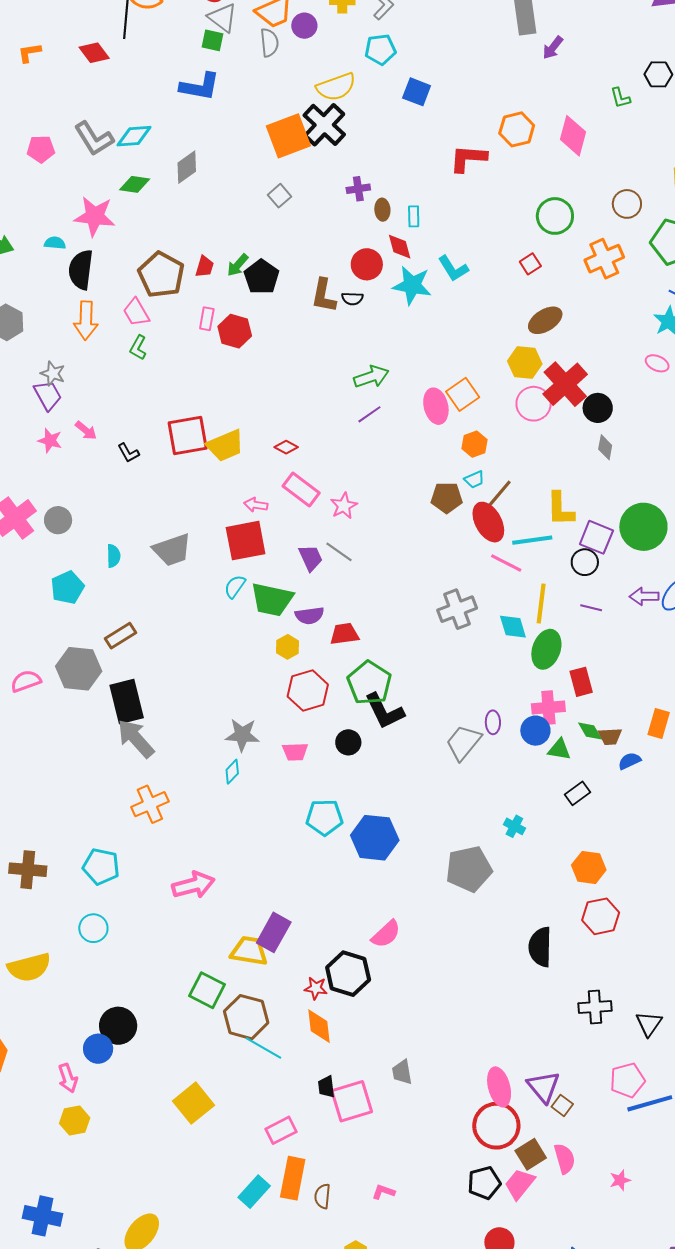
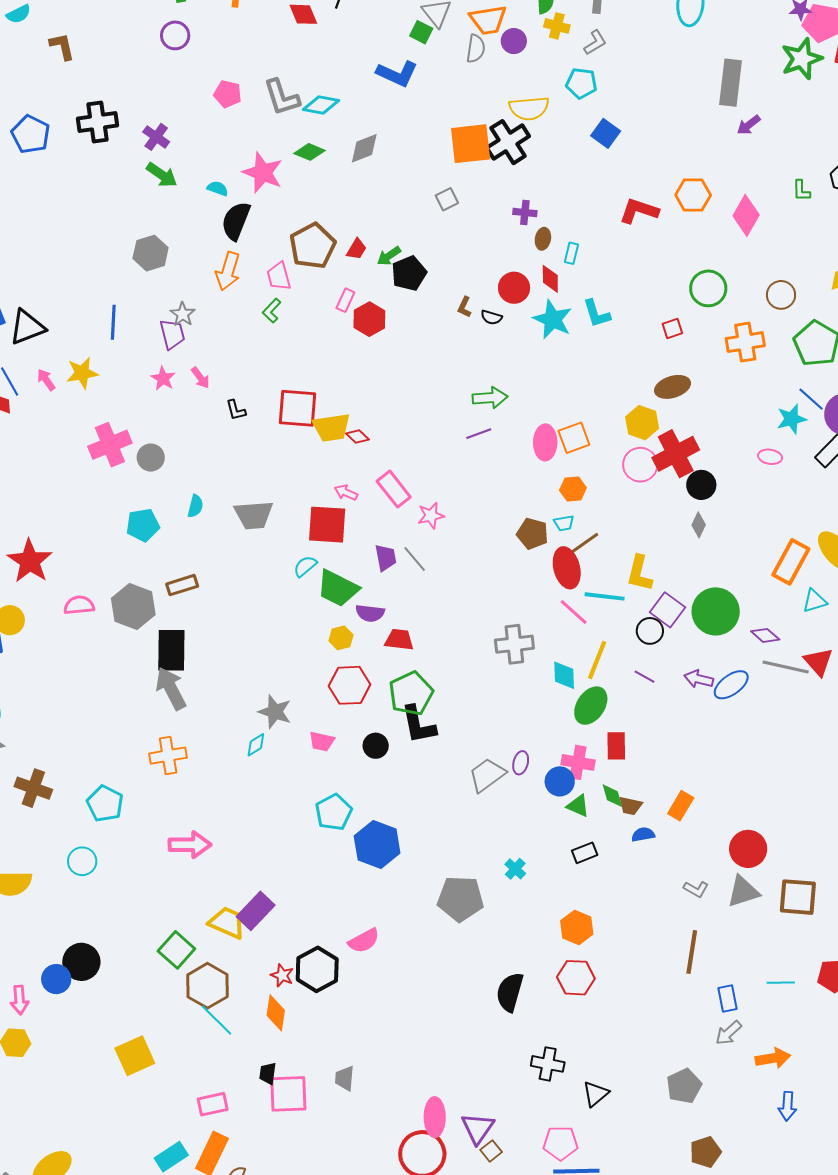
brown L-shape: (324, 296) -> (464, 307), size x0.6
pink ellipse: (657, 363) -> (770, 457), turned -30
red diamond: (286, 447) -> (358, 437), moved
cyan pentagon: (324, 817) -> (334, 812), turned 30

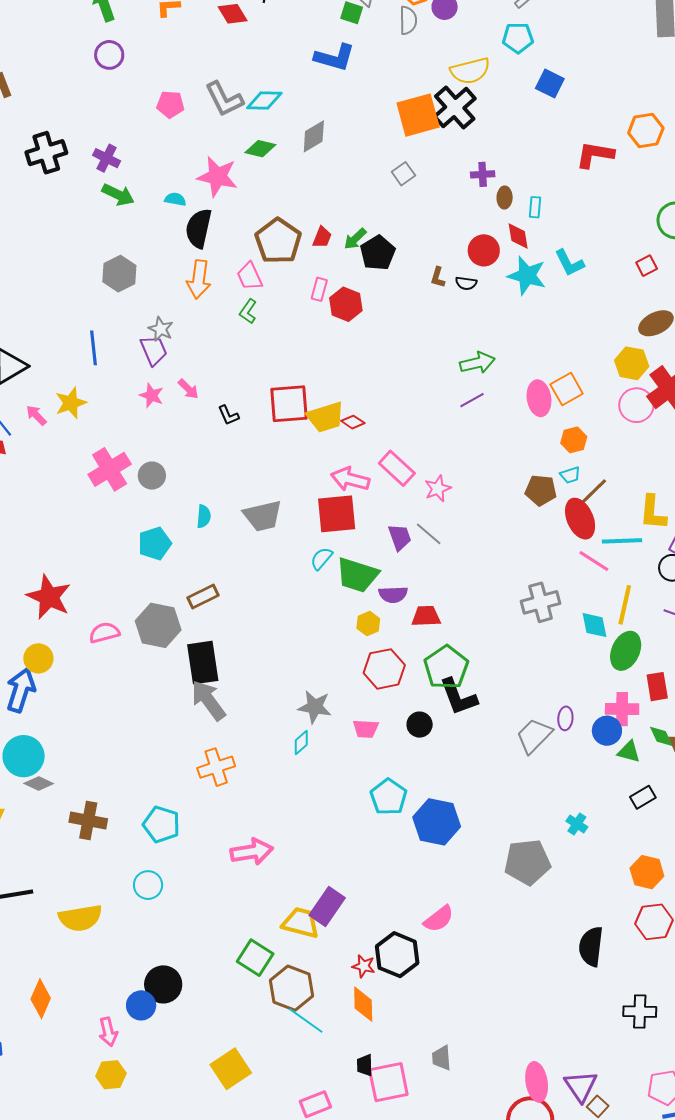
pink arrow: (346, 493) -> (350, 479), size x1.6

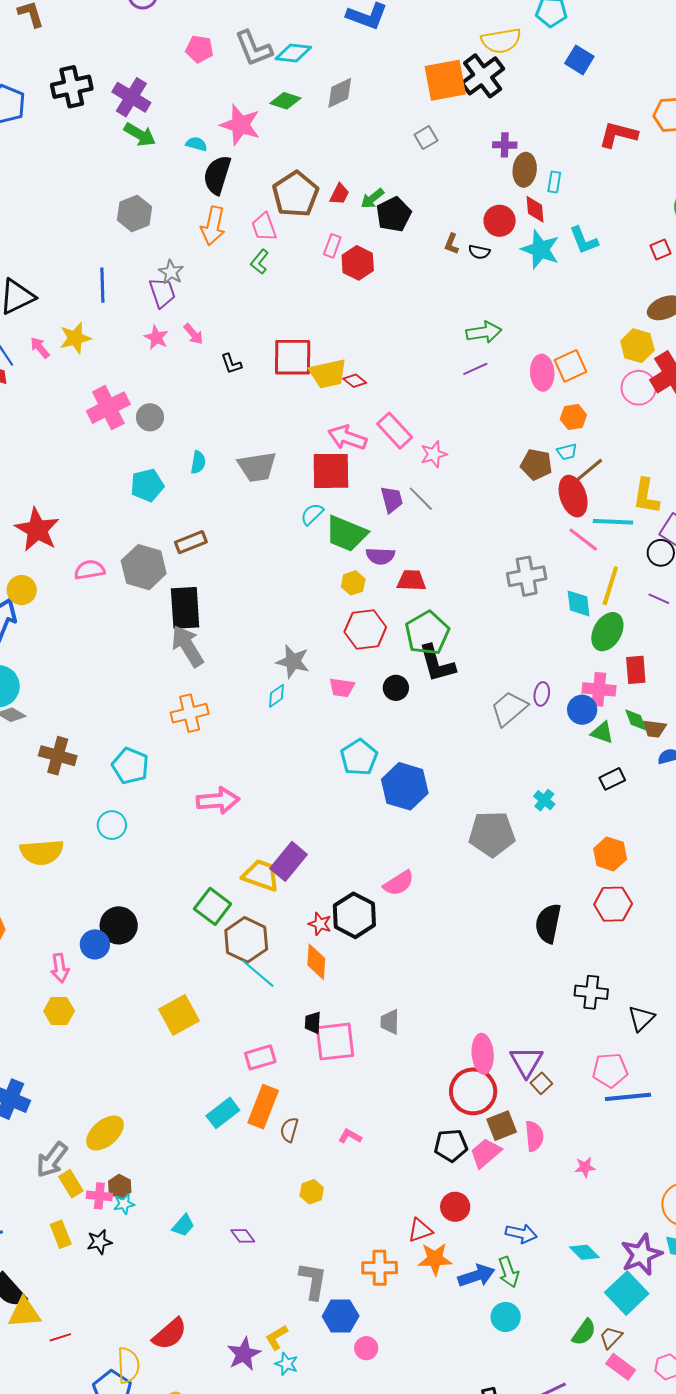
purple cross: (107, 158) -> (131, 97), size x1.4
brown ellipse: (505, 197) -> (525, 170), size x1.5

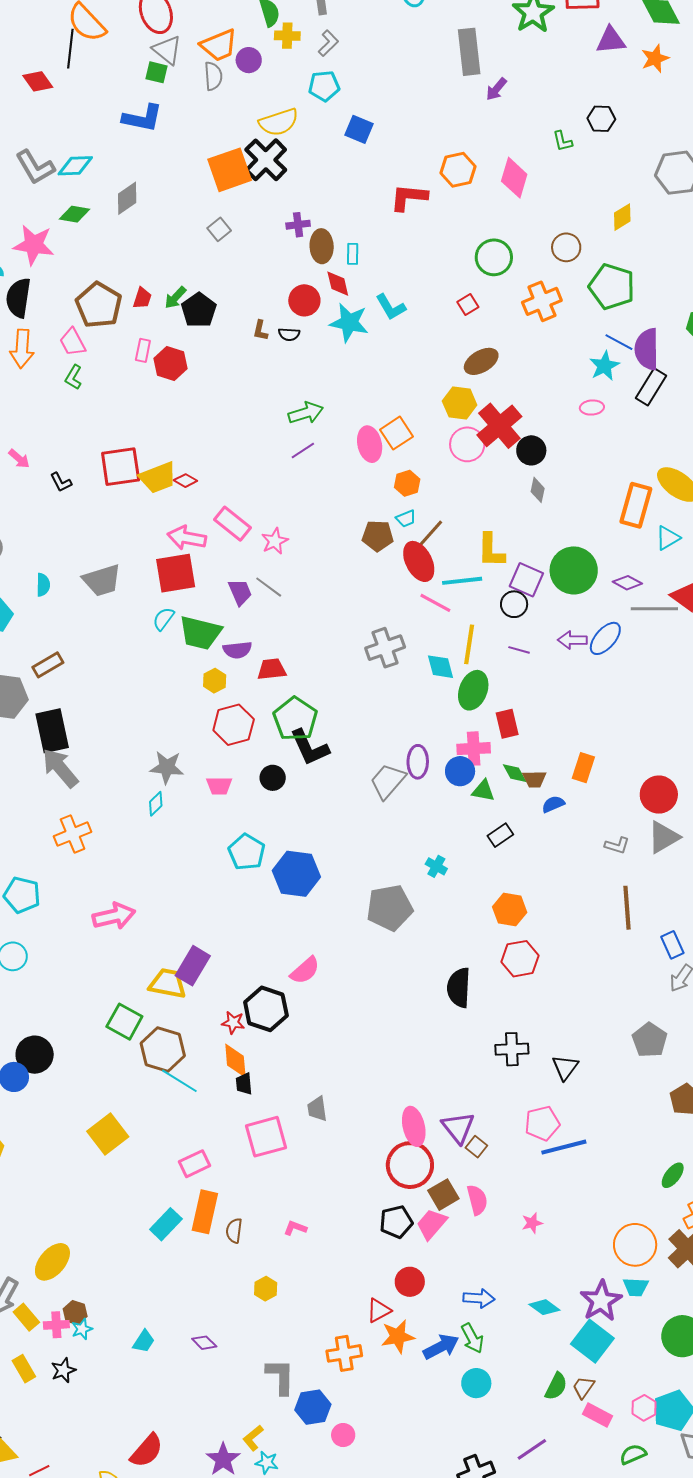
purple ellipse: (542, 694) -> (418, 762), size x1.4
black trapezoid: (313, 1023) -> (244, 1084), moved

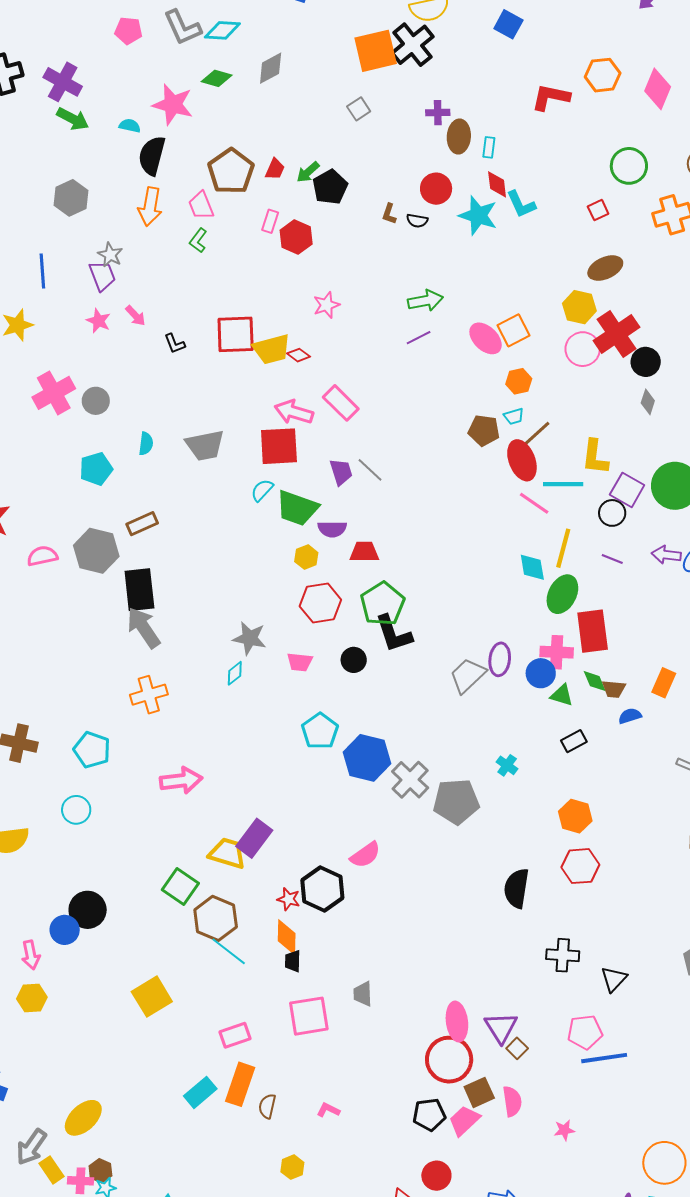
red diamond: (338, 284) -> (497, 184), moved
pink ellipse: (370, 444) -> (486, 338), turned -40
pink star: (275, 541) -> (326, 305), moved
gray cross: (385, 648) -> (410, 780), moved, turned -33
red rectangle: (507, 724) -> (593, 631), size x1.5

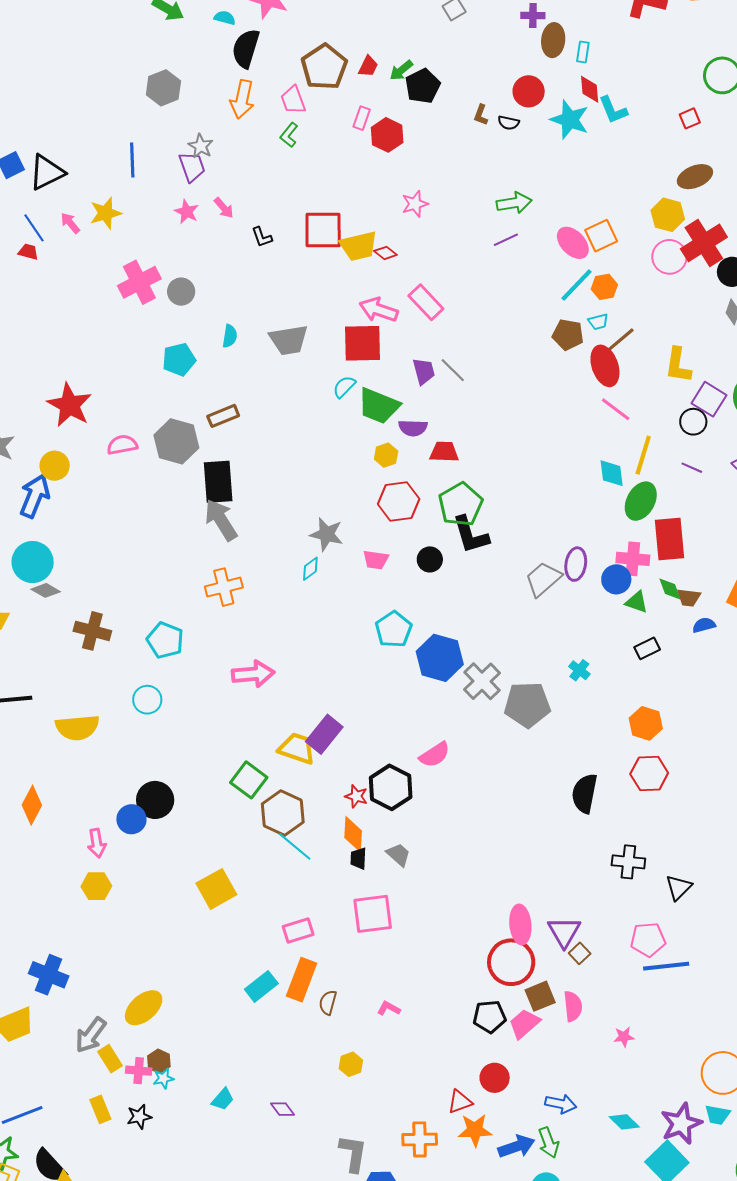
cyan line: (563, 484) -> (576, 285), moved, turned -48
gray trapezoid: (363, 994) -> (399, 855), moved, turned 132

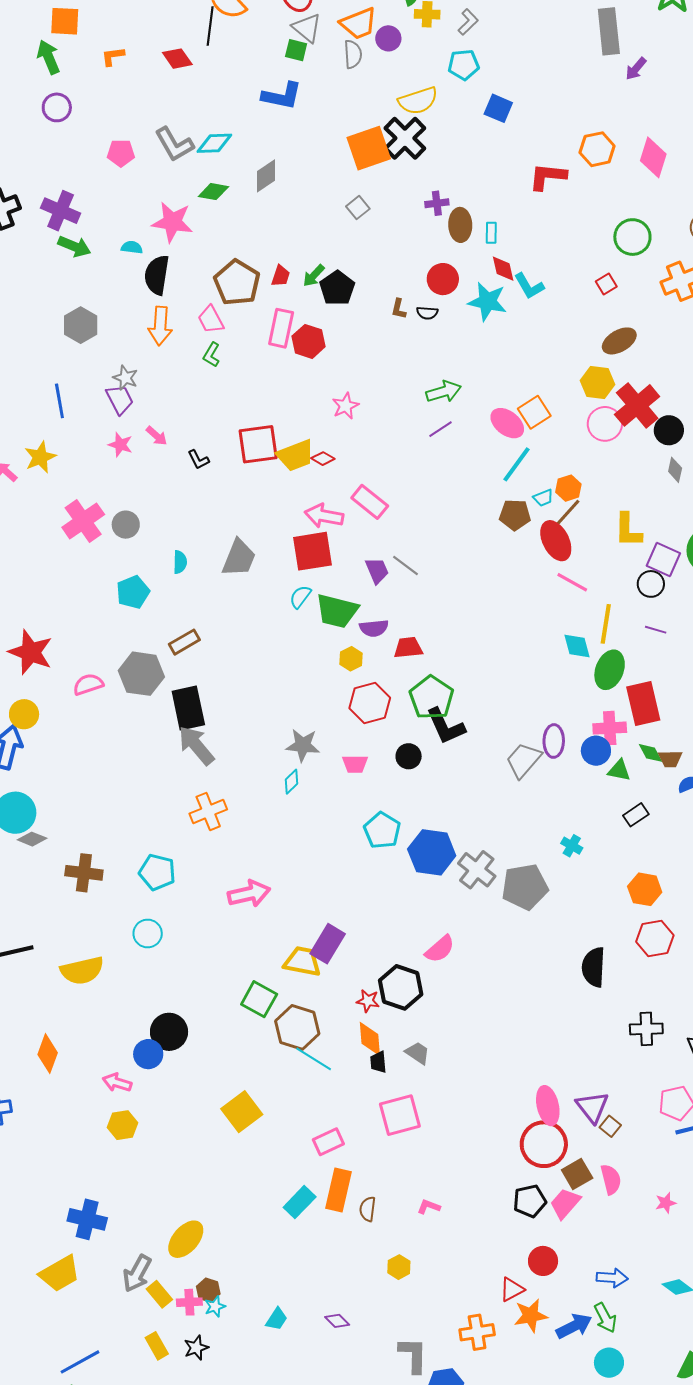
pink rectangle: (362, 118) -> (281, 328), size x1.6
orange hexagon: (604, 287) -> (568, 488), moved
gray trapezoid: (289, 340) -> (239, 558), turned -51
pink arrow: (97, 843) -> (117, 1083), turned 124

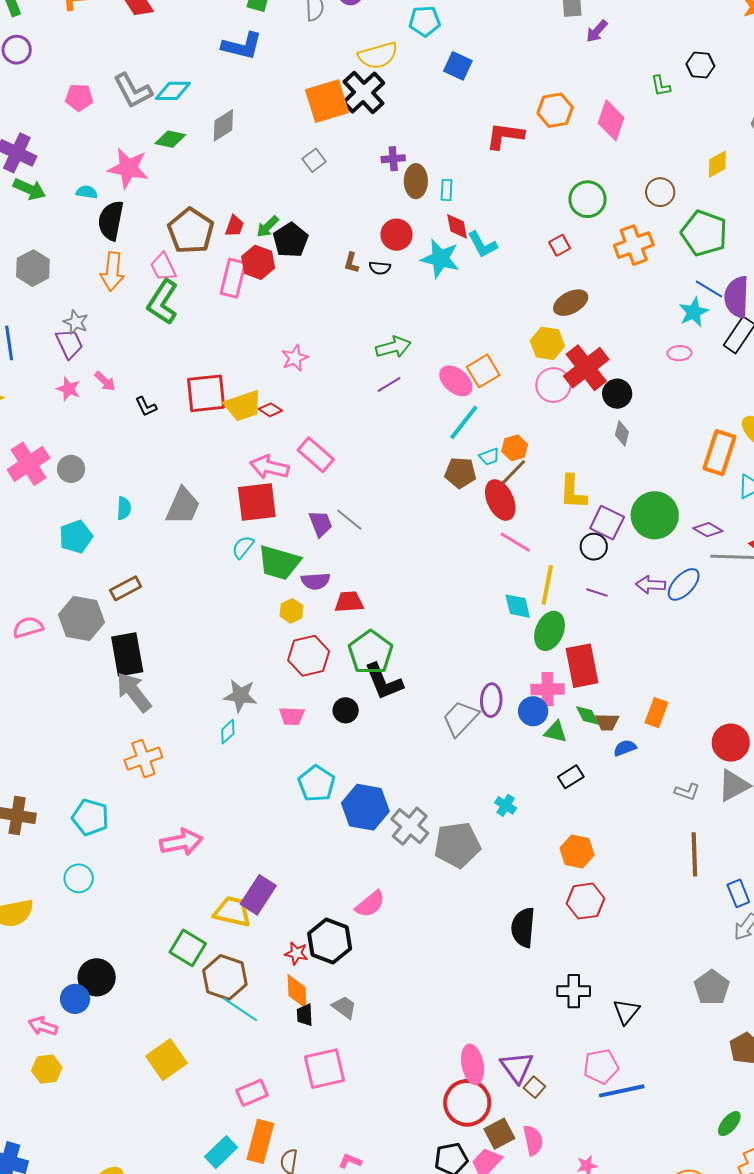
red hexagon: (309, 341) -> (258, 262), moved
green L-shape: (211, 355) -> (163, 302), size x1.8

